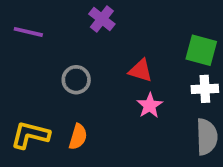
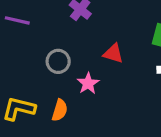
pink star: (150, 105) -> (88, 83), moved

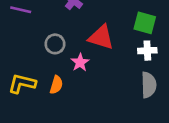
red triangle: (113, 54) -> (101, 37), size x1.5

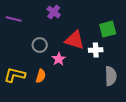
green square: (145, 23) -> (108, 29), turned -30
white cross: (147, 51) -> (96, 50), moved

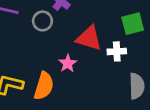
gray circle: (40, 45) -> (42, 21), moved
orange semicircle: (41, 76) -> (44, 86), size x1.5

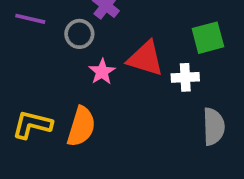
pink star: (68, 63) -> (102, 72), moved

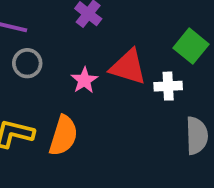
gray circle: (79, 34) -> (27, 63), moved
green square: (208, 38) -> (191, 46), turned -36

